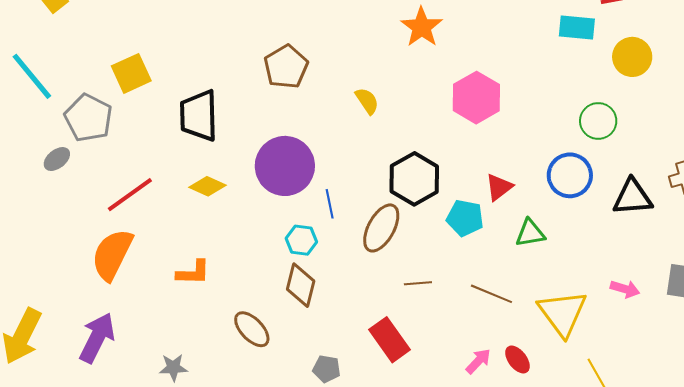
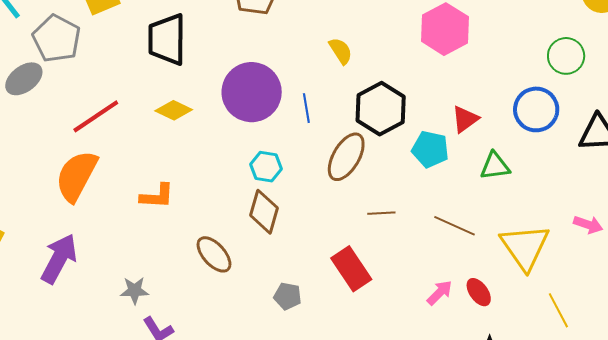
yellow semicircle: (367, 101) -> (341, 51), moved
gray ellipse: (57, 159) -> (24, 79), size x1.4
blue line: (330, 204) -> (306, 108), moved

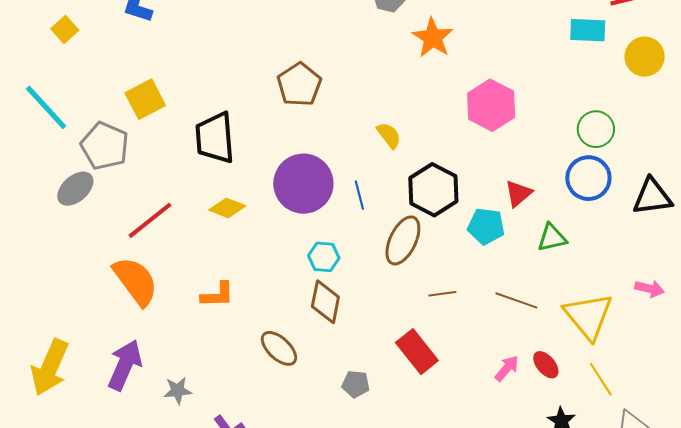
green circle: (566, 56) -> (596, 129), moved
orange semicircle: (76, 176) -> (136, 281), turned 120
gray star: (134, 290) -> (178, 391), moved
yellow line: (558, 310) -> (601, 379), moved

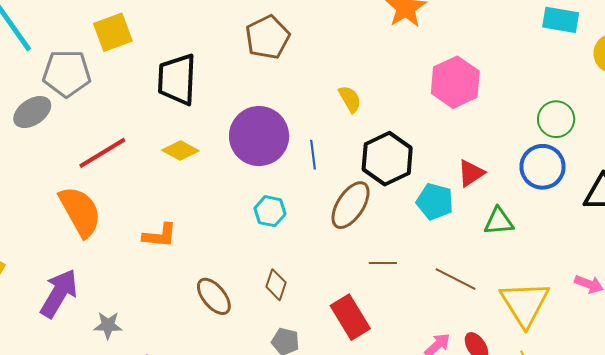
gray pentagon: (105, 146) -> (67, 73), turned -30
brown diamond: (325, 302) -> (276, 285), moved, size x0.7

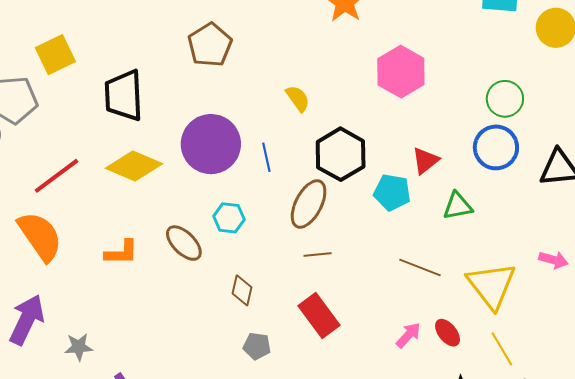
yellow diamond: (180, 150) -> (134, 166), size x1.5
brown line: (383, 263) -> (318, 254), moved
brown ellipse: (214, 296) -> (184, 243), moved

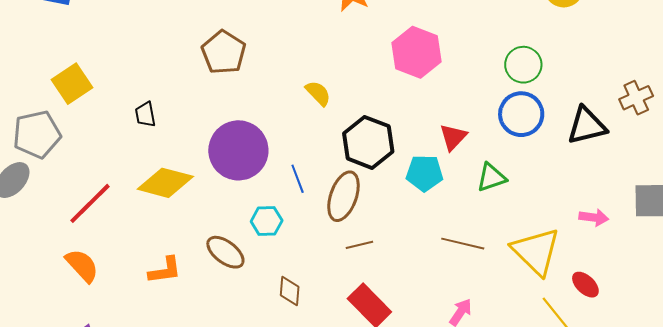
black trapezoid: (124, 95) -> (145, 114), size x0.5
blue line: (266, 157) -> (298, 179), moved
orange semicircle: (40, 236) -> (82, 266), size x0.7
red ellipse: (448, 333) -> (585, 285), moved

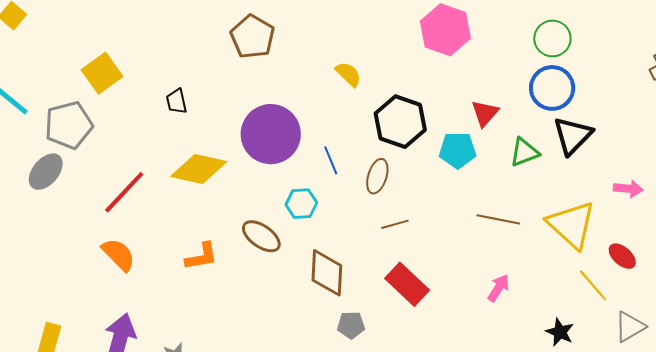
black triangle: (587, 126) -> (573, 136), moved, turned -30
brown ellipse: (343, 196) -> (377, 176), size x0.7
brown diamond: (290, 291) -> (327, 273), size x1.6

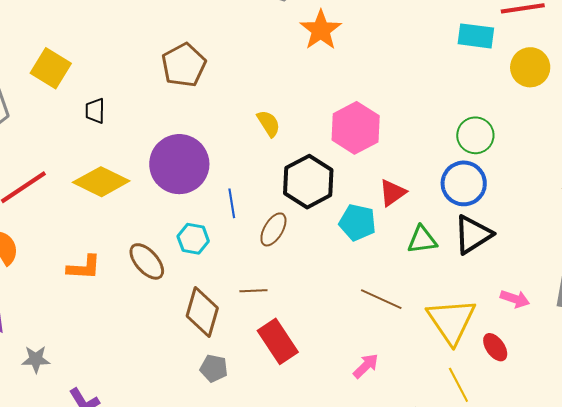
pink hexagon: (445, 30) -> (356, 128), moved
yellow square: (102, 73) -> (51, 68), moved, turned -36
brown line: (395, 224) -> (253, 291), moved
red ellipse: (622, 256) -> (495, 347), moved

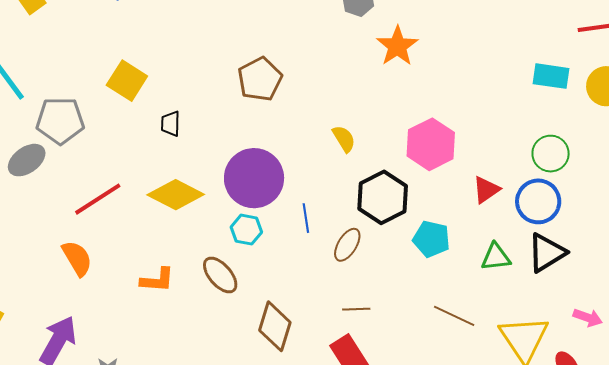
cyan rectangle: (476, 36) -> (551, 76), moved
red triangle: (393, 193) -> (486, 190), moved
cyan hexagon: (193, 239) -> (246, 230), moved
brown line: (253, 291) -> (356, 309), moved

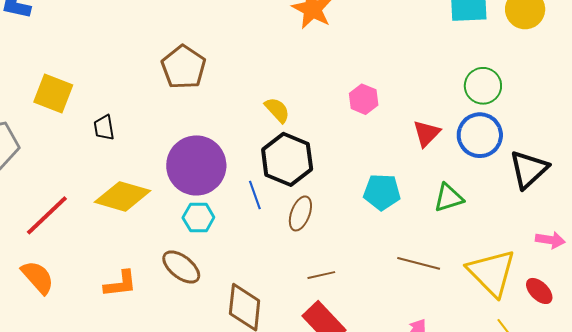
pink hexagon: (431, 144) -> (364, 99), size x0.6
black hexagon: (383, 197) -> (287, 159), moved
black triangle: (547, 253) -> (529, 169), moved

